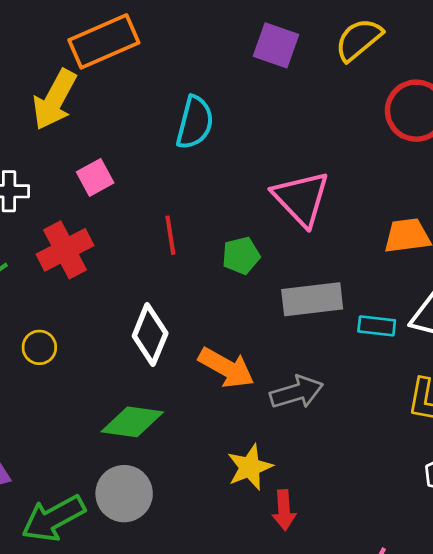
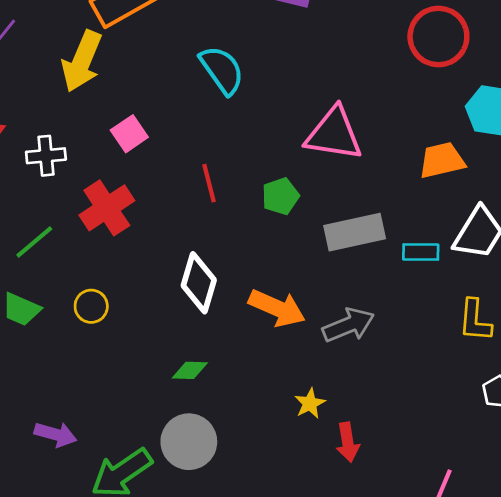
cyan semicircle: (195, 123) -> (222, 70), turned -44
pink triangle: (301, 198) -> (334, 134), turned -32
green diamond: (132, 422) -> (190, 370), size x0.6
yellow star: (250, 467) -> (310, 403), size x0.7

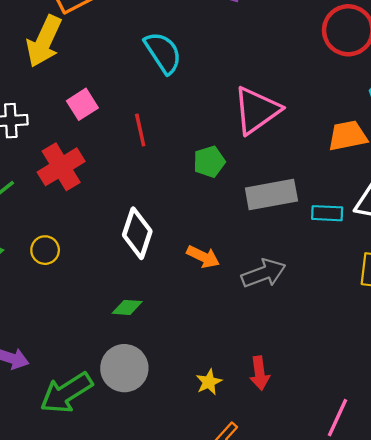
pink triangle: (334, 134) -> (257, 110), turned -46
red line: (209, 183) -> (140, 130), moved
orange arrow: (277, 308) -> (203, 257), size x0.7
yellow star: (310, 403) -> (209, 382), moved

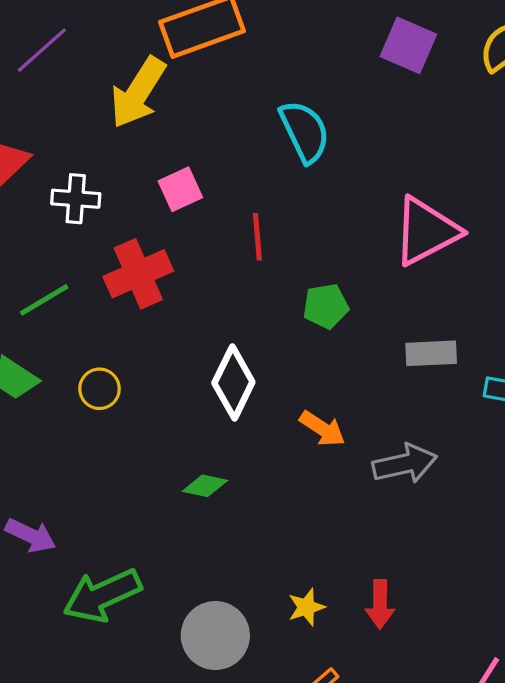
green pentagon: (209, 162) -> (326, 306), moved
gray rectangle: (271, 194) -> (431, 353), size x0.7
gray circle: (124, 368) -> (215, 636), moved

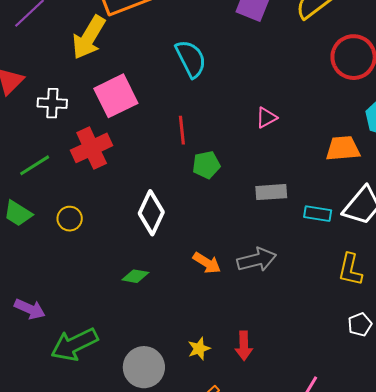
pink square: (180, 189) -> (116, 96), size x1.6
pink triangle: (426, 231) -> (266, 118), size x0.5
red line: (257, 237) -> (182, 130), moved
orange arrow: (322, 429) -> (207, 263), moved

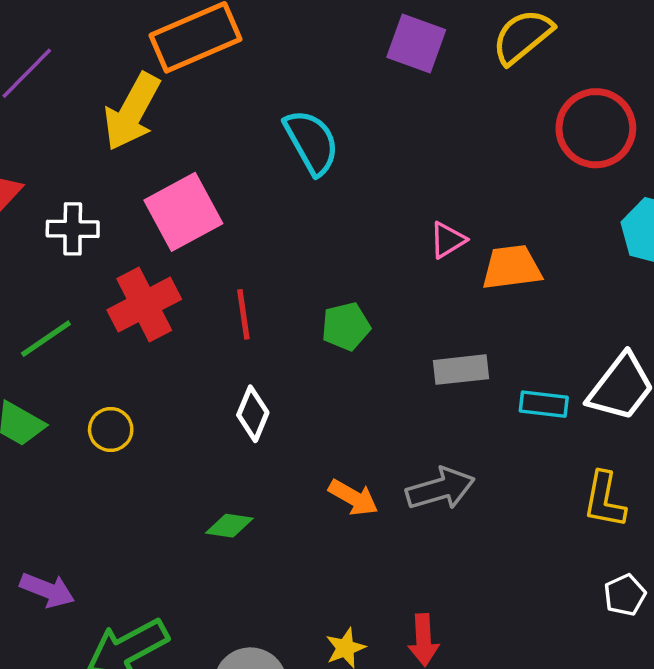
red line: (182, 130) -> (243, 314), moved
orange trapezoid: (343, 148) -> (512, 267), moved
white diamond: (151, 213) -> (253, 414), size x0.7

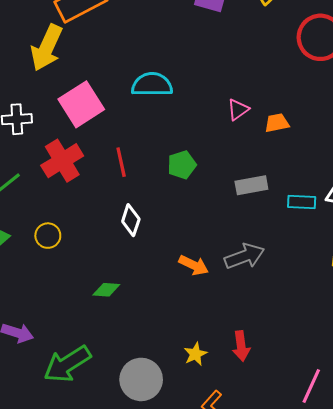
cyan semicircle: (312, 142) -> (152, 85), moved, turned -57
orange trapezoid: (512, 267) -> (277, 123), size x0.7
green diamond: (229, 526) -> (106, 290), moved

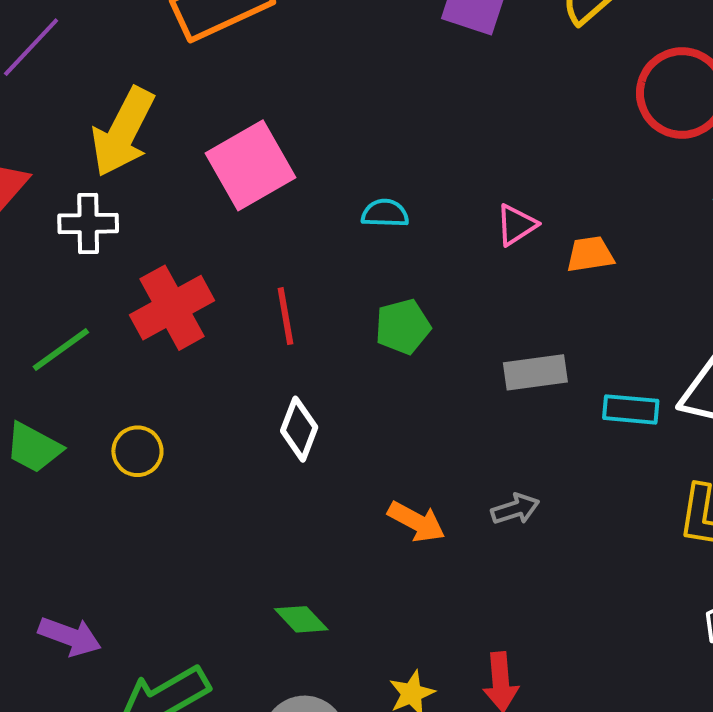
yellow arrow: (47, 48) -> (123, 132), moved
cyan semicircle: (152, 85) -> (385, 213), moved, size x0.6
pink square: (81, 104) -> (250, 165), moved
gray arrow: (244, 256) -> (515, 509), size x0.6
green diamond: (106, 290) -> (301, 619), moved, turned 40

